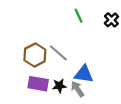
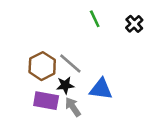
black star: (59, 86) -> (65, 85), moved
gray arrow: (77, 89) -> (73, 107), moved

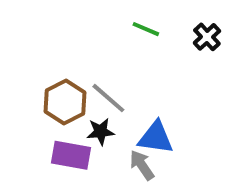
green line: (95, 19) -> (146, 29), turned -42
gray arrow: (73, 107) -> (142, 165), moved

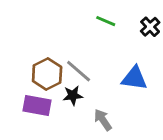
blue triangle: (156, 137) -> (134, 78), moved
purple rectangle: (71, 155) -> (37, 105), moved

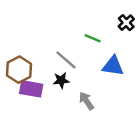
green line: (106, 21) -> (92, 38), moved
brown hexagon: (47, 74) -> (19, 70), moved

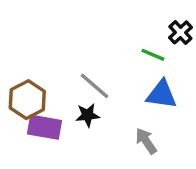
green line: (92, 38) -> (153, 55), moved
gray arrow: (86, 101) -> (146, 141), moved

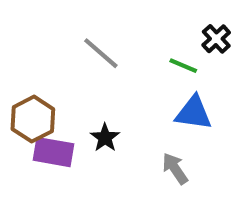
gray line: (94, 86) -> (101, 53), moved
black star: (88, 115) -> (105, 138), turned -30

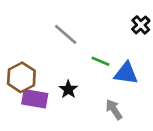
green line: (183, 66) -> (101, 61), moved

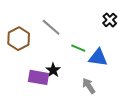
brown hexagon: (21, 77) -> (19, 39), moved
purple rectangle: (35, 99) -> (38, 77), moved

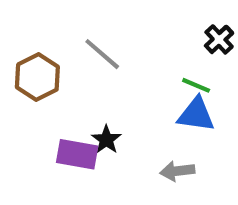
green line: (78, 48) -> (196, 85), moved
gray arrow: (89, 86) -> (177, 171), turned -63

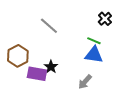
brown hexagon: (37, 77) -> (18, 56), moved
gray arrow: (177, 171) -> (85, 82), turned -42

